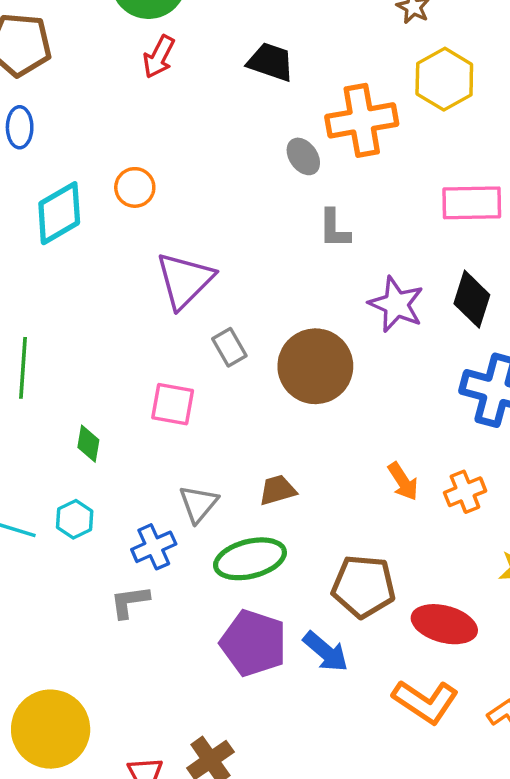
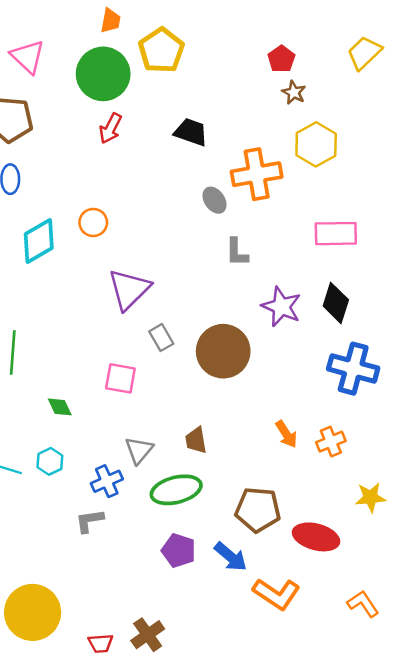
green diamond: (88, 444) -> (60, 407), turned -35
brown trapezoid: (278, 490) -> (196, 440), turned -84
purple pentagon: (253, 643) -> (179, 551), size x0.7
orange L-shape: (425, 702) -> (276, 594), moved

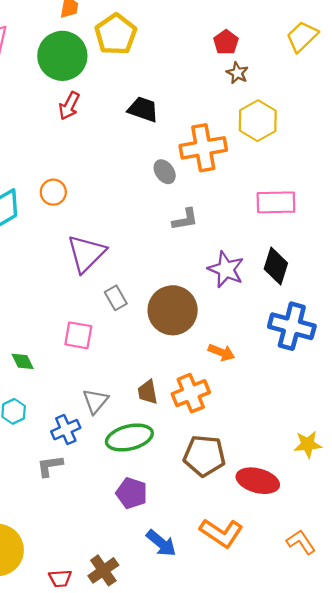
gray L-shape: (237, 252) -> (185, 219), turned -100
orange arrow: (286, 434) -> (221, 352), moved, turned -35
orange cross: (331, 442) -> (191, 393), moved, size x1.4
blue arrow: (231, 557) -> (161, 543), moved

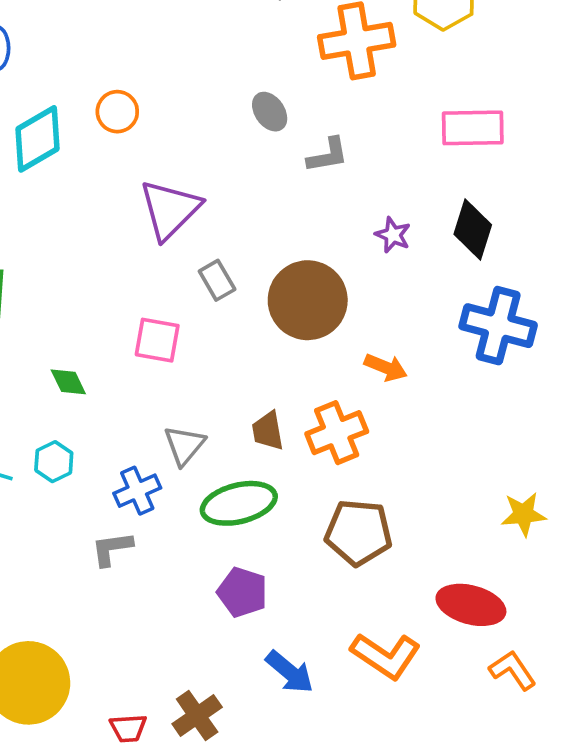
gray ellipse: (165, 172) -> (270, 112), moved
purple star: (226, 269) -> (393, 235), size x0.6
red ellipse: (258, 481) -> (471, 605), moved

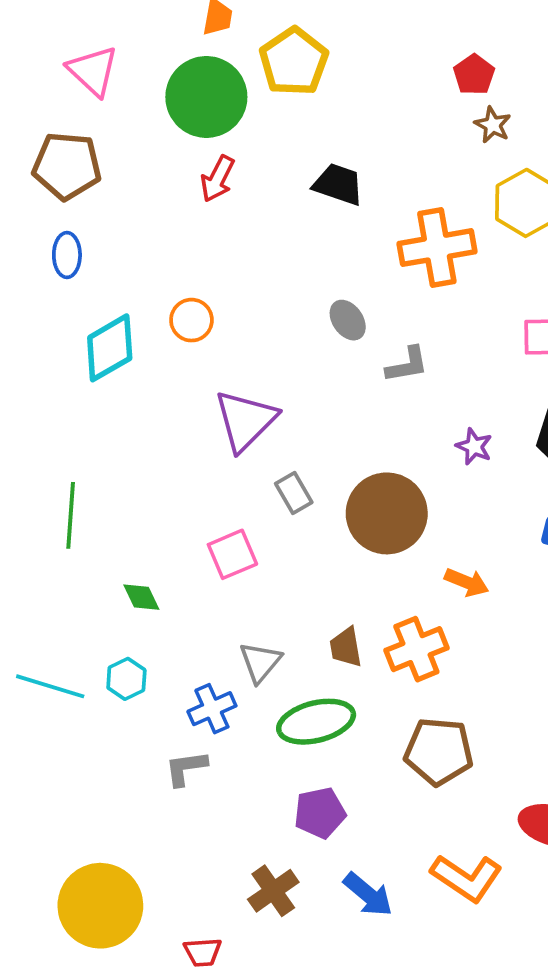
pink square: (157, 340) -> (232, 554), turned -33
purple pentagon: (242, 592) -> (320, 813), turned -30
brown cross: (197, 716) -> (273, 891), moved

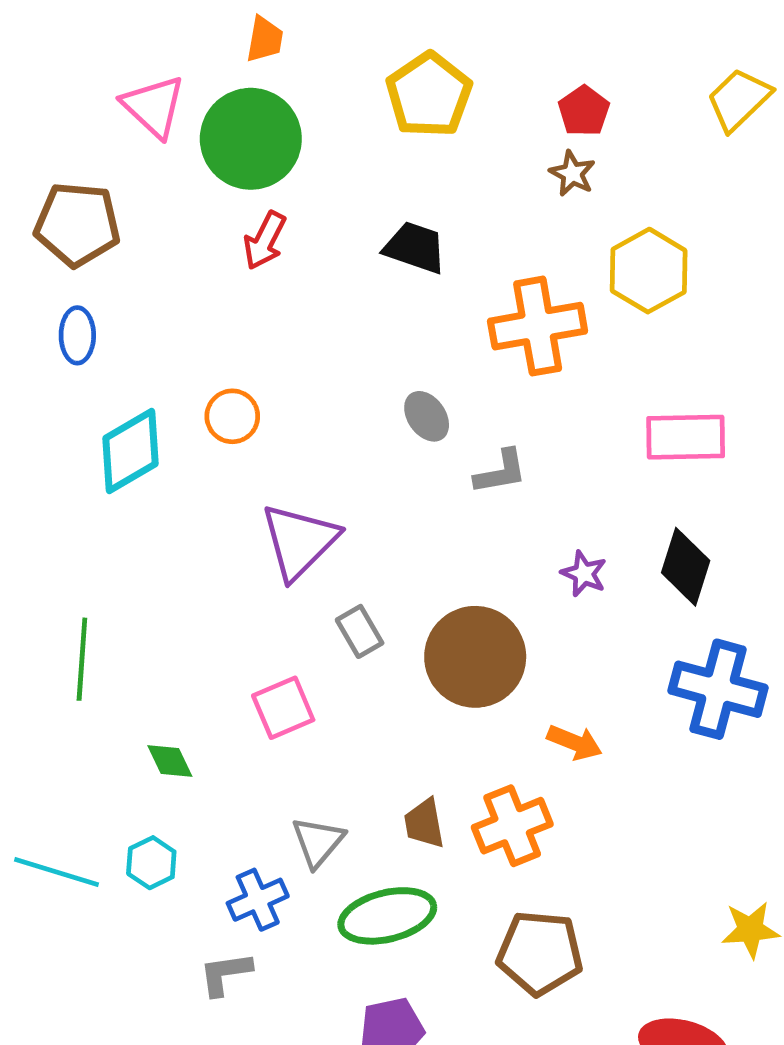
yellow pentagon: (294, 62) -> (429, 95), moved
pink triangle: (93, 71) -> (154, 106), moved
brown star: (493, 125) -> (572, 173), moved

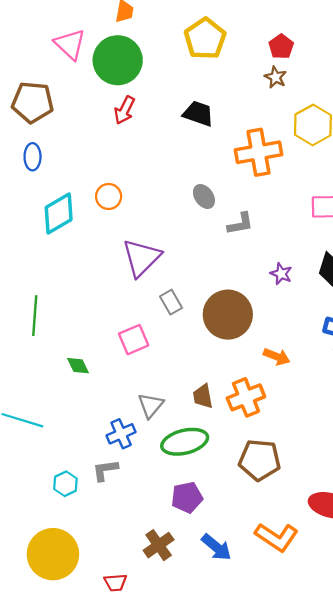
cyan hexagon: (151, 863) -> (65, 484), moved

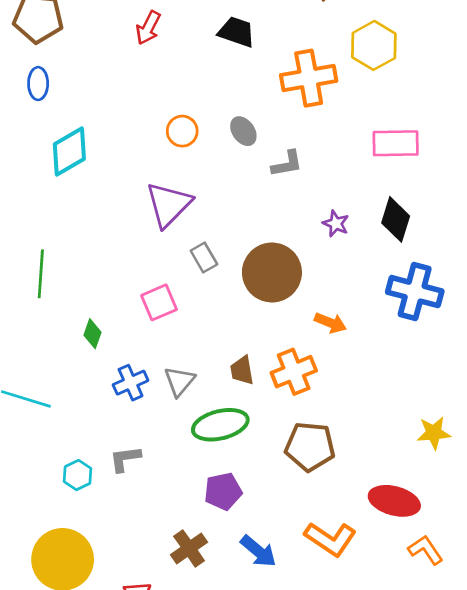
orange circle: (109, 196) -> (182, 131), moved
green diamond: (78, 366) -> (92, 334), turned 45
blue cross: (121, 434) -> (131, 383), moved

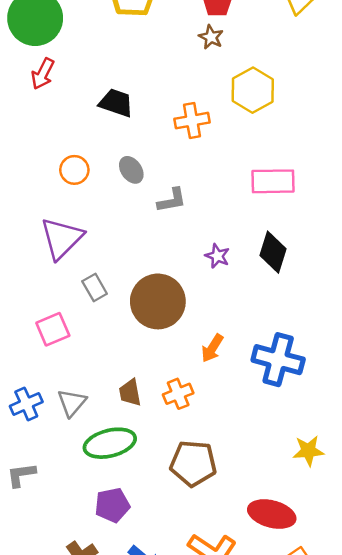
black trapezoid: (237, 32) -> (116, 103), moved
orange cross: (309, 78) -> (192, 121), size x0.7
blue cross: (415, 292) -> (278, 360), moved
orange arrow: (330, 323) -> (212, 348), turned 100
orange cross: (294, 372) -> (178, 394), size x0.7

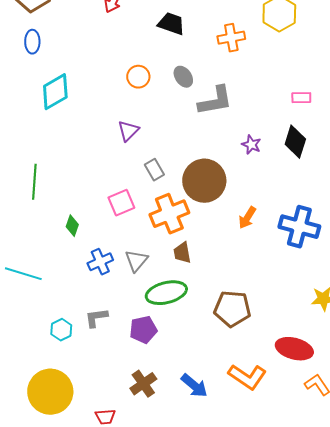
pink rectangle: (273, 181) -> (301, 98), moved, size x0.6
gray L-shape: (172, 200) -> (215, 101), size x1.5
purple triangle: (62, 238) -> (128, 131), size x0.6
orange cross: (178, 394) -> (169, 214), moved, size x1.6
purple pentagon: (112, 505) -> (143, 330), moved

